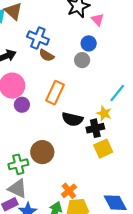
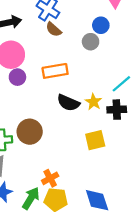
orange rectangle: (55, 93) -> (55, 71), turned 45
yellow star: (104, 113) -> (93, 102), moved
black cross: (95, 128) -> (117, 110), moved

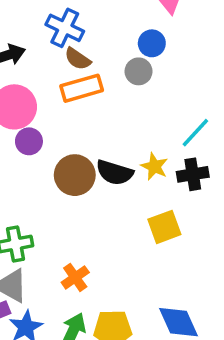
orange rectangle: (55, 71) -> (82, 88), moved
brown circle: (30, 132) -> (75, 175), moved
orange cross: (50, 178) -> (75, 277), moved

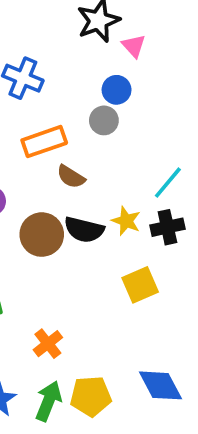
brown semicircle: (78, 59) -> (71, 177), moved

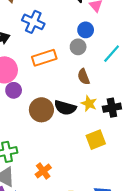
brown semicircle: (71, 177) -> (84, 77), moved, turned 35
cyan line: (168, 183) -> (112, 54), moved

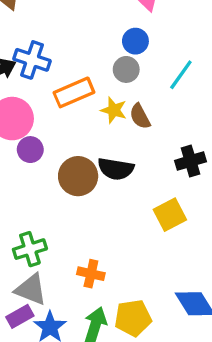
blue cross: (33, 22) -> (32, 60), moved
yellow star: (89, 103) -> (114, 110), moved
orange cross: (43, 171) -> (91, 274), turned -35

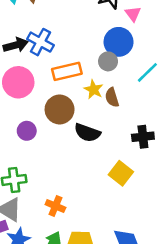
blue circle: (135, 41) -> (119, 42), size x1.5
purple circle: (30, 150) -> (27, 131), moved
brown circle: (78, 176) -> (60, 109), moved
yellow square: (170, 215) -> (121, 173), turned -35

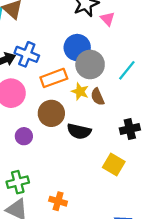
blue circle: (119, 42) -> (77, 48), moved
gray circle: (108, 61) -> (90, 65), size x1.6

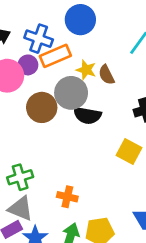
blue cross: (27, 54) -> (39, 39), moved
gray circle: (90, 65) -> (71, 93), moved
brown circle: (51, 113) -> (42, 107), moved
purple circle: (24, 136) -> (28, 65), moved

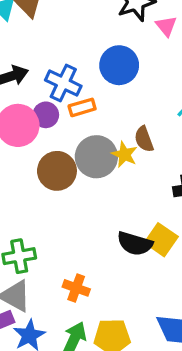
orange rectangle: (55, 56) -> (82, 107), size x0.7
yellow star: (86, 70) -> (124, 154), moved
black semicircle: (87, 115) -> (135, 244), moved

